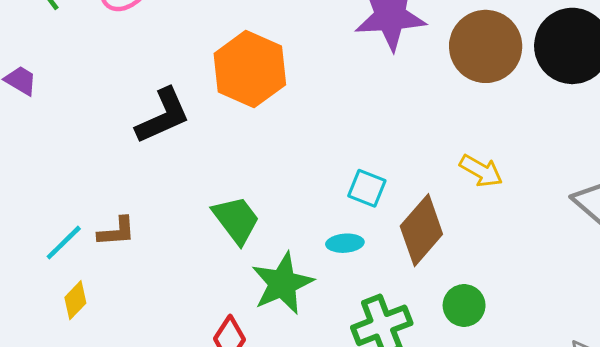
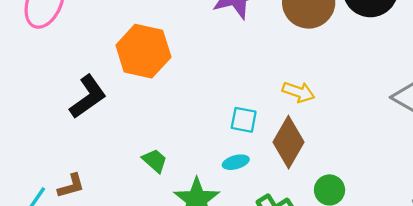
yellow arrow: (481, 171) -> (298, 92), moved
green trapezoid: (236, 220) -> (155, 161), size x0.7

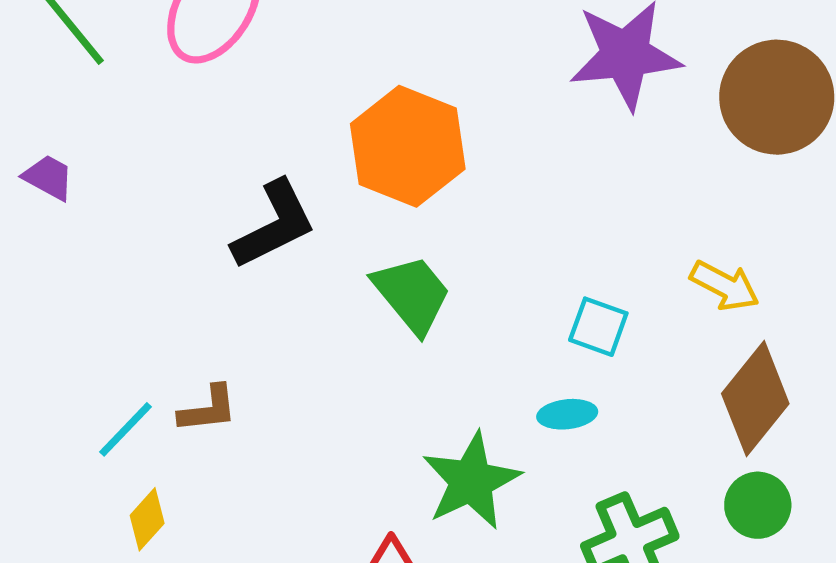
brown diamond: (289, 142) -> (755, 399), moved
green trapezoid: (155, 161) -> (412, 294), moved, size x1.5

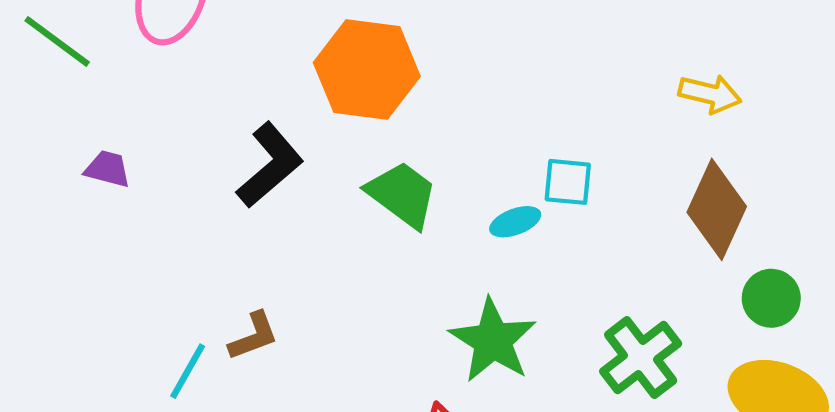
purple trapezoid: (48, 177) -> (108, 169), moved
yellow arrow: (725, 286) -> (710, 94), moved
cyan ellipse: (567, 414) -> (515, 222), moved
green circle: (758, 505) -> (771, 298), moved

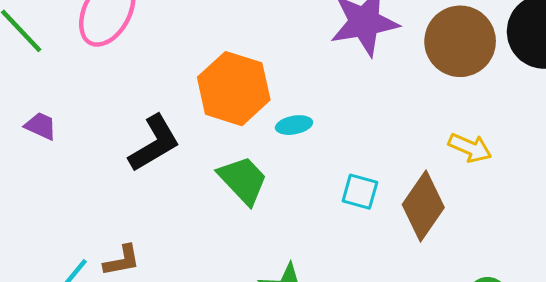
brown diamond: (717, 209) -> (423, 206), moved
cyan ellipse: (515, 222) -> (294, 125), moved

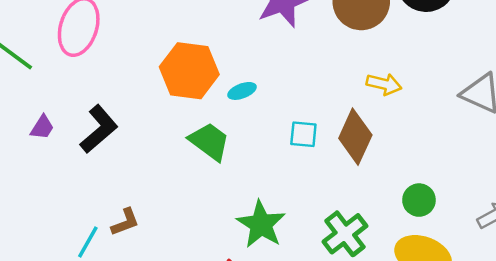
purple trapezoid: (41, 126) -> (42, 127), turned 108
black L-shape: (154, 143) -> (99, 129), moved

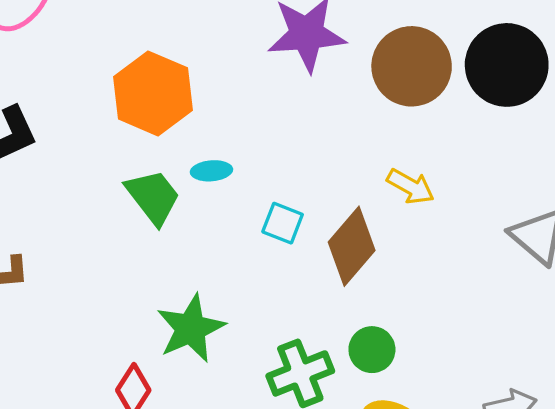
cyan ellipse: (242, 91) -> (211, 171), moved
green circle: (419, 200) -> (372, 350), moved

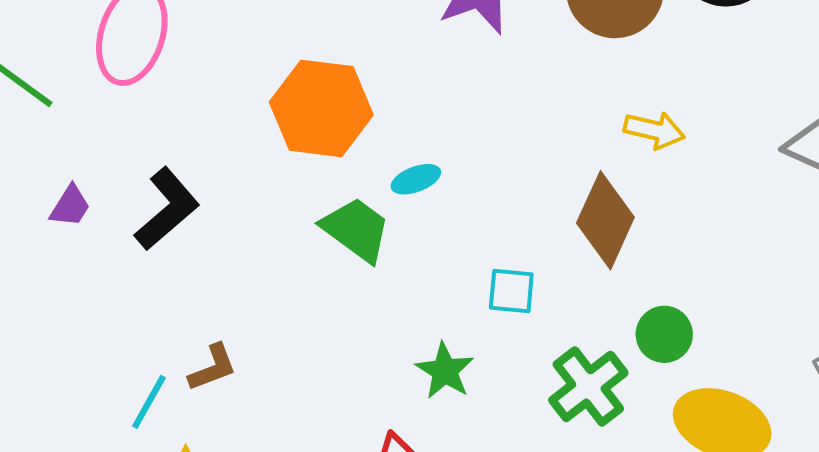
cyan square: (283, 223) -> (511, 291), moved
green star: (191, 328) -> (445, 371), size x0.7

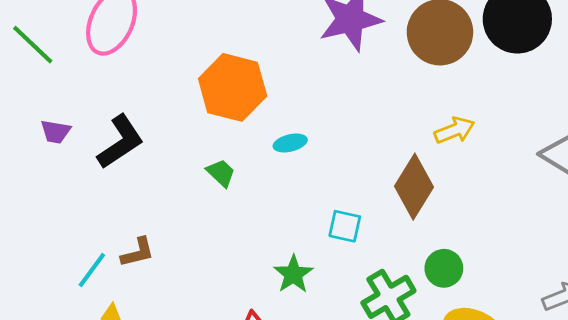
yellow arrow: (654, 130) -> (454, 130), turned -42
purple trapezoid: (70, 206) -> (56, 132), turned 60
green trapezoid: (356, 229) -> (221, 173), moved, size x0.6

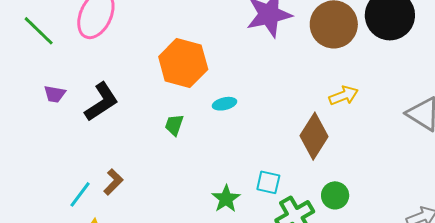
green trapezoid: (221, 173) -> (174, 125), turned -115
cyan square: (345, 226) -> (268, 182), moved
brown L-shape: (138, 252) -> (113, 182), turned -32

